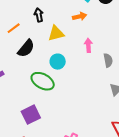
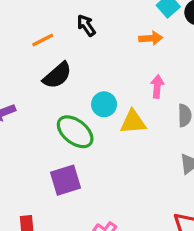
black arrow: (39, 15) -> (86, 25), turned -32
yellow triangle: (56, 33) -> (133, 122), moved
purple square: (31, 115) -> (66, 180), moved

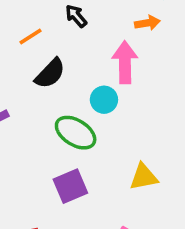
pink arrow: (157, 86) -> (125, 62), moved, size x1.6
yellow triangle: (133, 122) -> (144, 177), moved

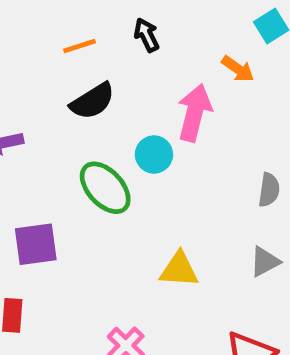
orange arrow: (147, 23) -> (238, 69), turned 30
purple square: (70, 186) -> (36, 244), moved

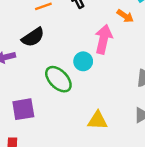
black semicircle: (92, 101) -> (33, 37), moved

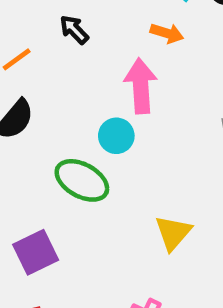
yellow triangle: (98, 120) -> (173, 233), turned -35

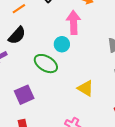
yellow triangle: (173, 233) -> (86, 88), turned -42

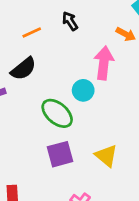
purple square: (24, 95) -> (60, 154), moved

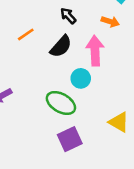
black arrow: (70, 21) -> (68, 16), moved
black semicircle: (23, 69) -> (61, 46), moved
yellow triangle: (106, 156) -> (119, 122), moved

